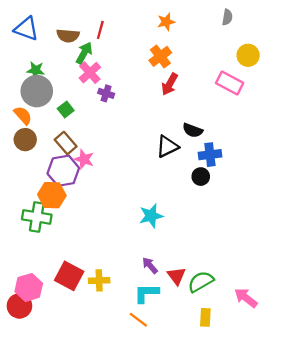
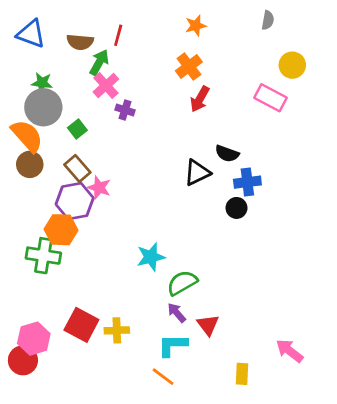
orange semicircle: (23, 115) -> (27, 136), size x1.5
cyan star: (151, 216) -> (151, 257), moved
green semicircle: (201, 282) -> (182, 283), moved

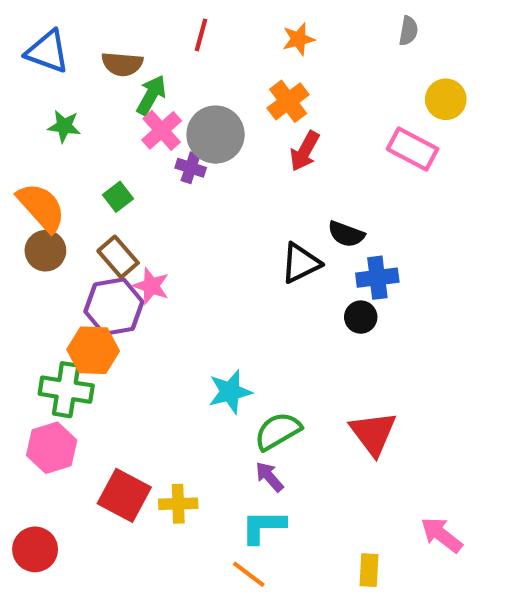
red line: (118, 35) -> (201, 35), moved
gray circle: (43, 107) -> (216, 135), moved
red triangle: (208, 325) -> (373, 433), moved, size x1.4
pink hexagon: (34, 339) -> (52, 448), moved

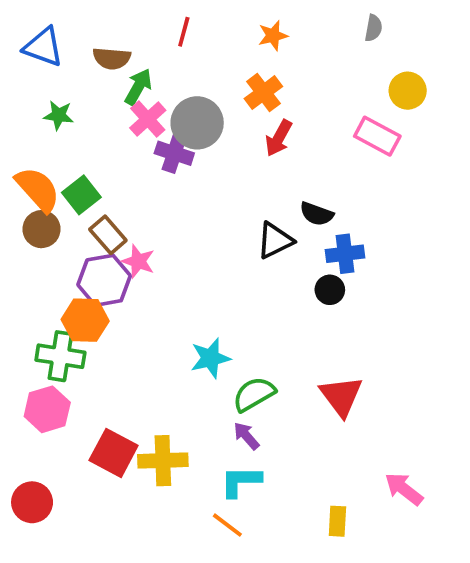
purple cross: (191, 168) -> (174, 153), size x1.4
green square: (118, 197) -> (81, 195), moved, size x1.4
yellow cross: (178, 504) -> (163, 461), size x1.4

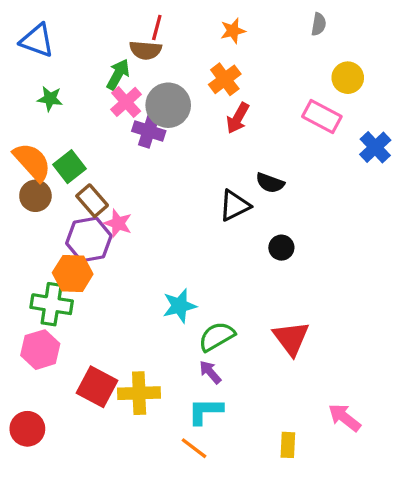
brown semicircle: (112, 58) -> (145, 50), moved
blue cross: (345, 254) -> (375, 147), moved, turned -36

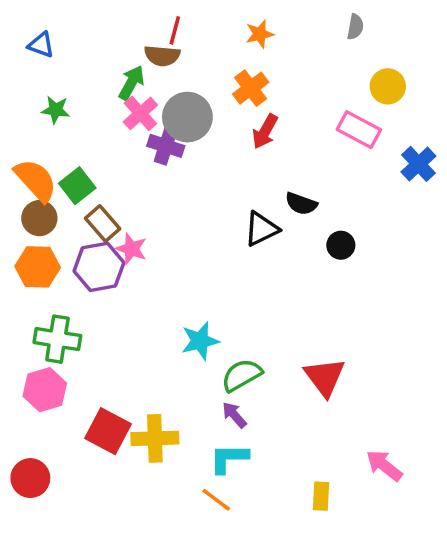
blue triangle: (37, 40) -> (41, 45), size x0.7
black circle: (281, 248) -> (341, 245), moved
orange hexagon: (73, 273) -> (38, 267), moved

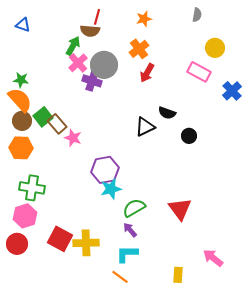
green star: (56, 110) -> (21, 80), moved
green square: (77, 186) -> (43, 117), moved
purple hexagon: (99, 267) -> (105, 170), moved
red circle: (30, 478) -> (17, 244), moved

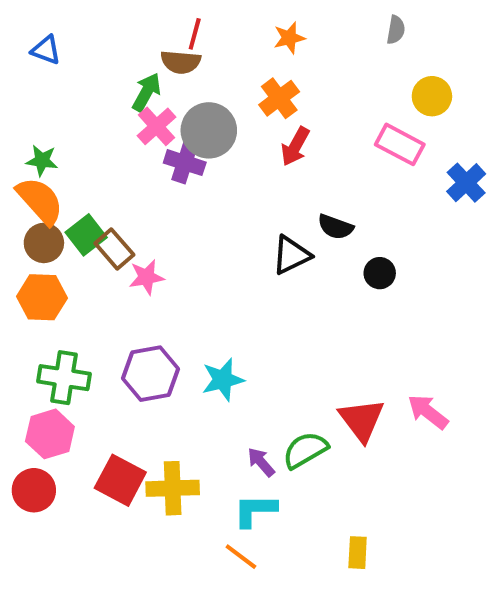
pink star: (73, 138) -> (146, 277), turned -30
purple hexagon: (105, 170) -> (150, 374), moved
green semicircle: (134, 208) -> (305, 450), moved
pink arrow: (213, 258) -> (428, 412), moved

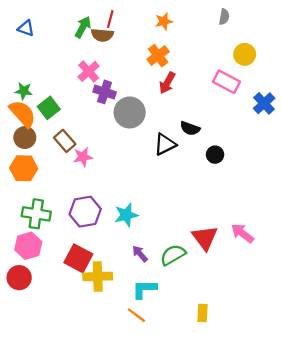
green arrow: (146, 92) -> (83, 27), moved
gray circle: (209, 130) -> (130, 112), moved
green square: (86, 235) -> (49, 108), moved
purple arrow: (261, 462) -> (140, 254), moved
red square: (120, 480) -> (78, 258), moved

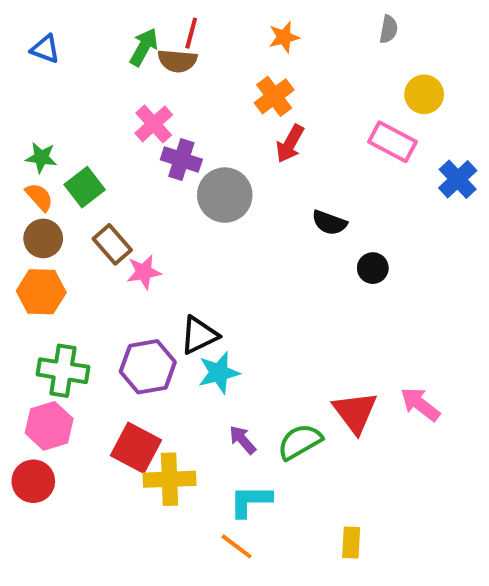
orange semicircle: (23, 114) -> (39, 197), size x0.6
black triangle: (165, 144) -> (199, 335), moved

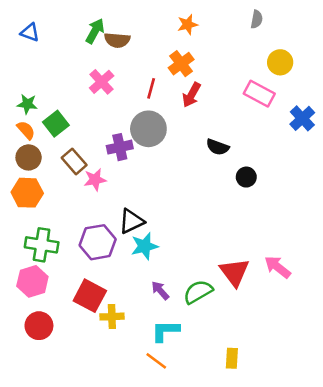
red line: (191, 33) -> (151, 88), moved
purple cross: (181, 160) -> (120, 147), moved, turned -30
yellow cross: (169, 479) -> (112, 317), size x0.7
red circle: (33, 481) -> (39, 326), moved

